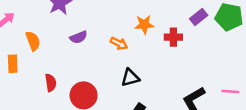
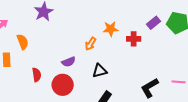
purple semicircle: (78, 37) -> (69, 62), moved
orange arrow: (119, 44) -> (91, 44), turned 96

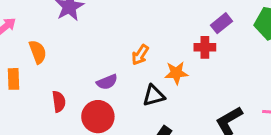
purple rectangle: (154, 23) -> (221, 23), moved
orange star: (111, 29) -> (176, 73), moved

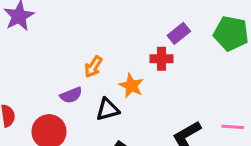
orange star: (176, 73) -> (131, 86), turned 30
purple semicircle: (107, 82) -> (71, 95), moved

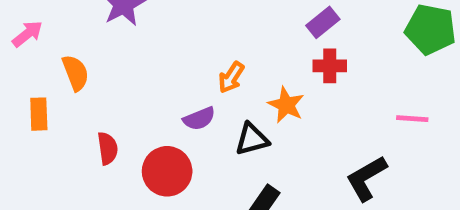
purple rectangle: (179, 33) -> (323, 22), moved
pink line: (233, 127) -> (412, 119), moved

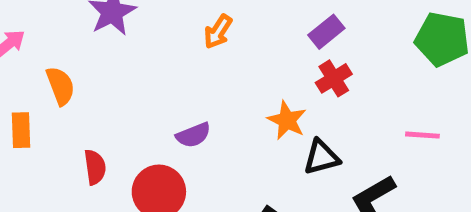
red cross: (330, 66) -> (334, 78), turned -32
orange arrow: (231, 77) -> (218, 32), moved
black triangle: (252, 139) -> (321, 157), moved

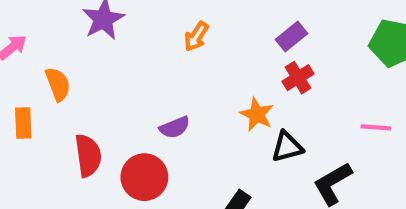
red semicircle: (95, 167) -> (88, 155), size x1.4

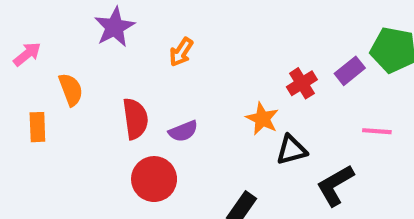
orange arrow: (196, 37) -> (181, 52), moved
purple rectangle: (291, 37) -> (350, 71), moved
red semicircle: (88, 155) -> (135, 119), moved

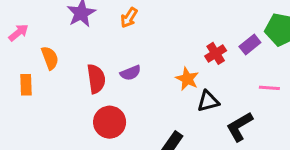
orange arrow: (181, 52) -> (129, 18), moved
purple semicircle: (183, 131) -> (130, 73), moved

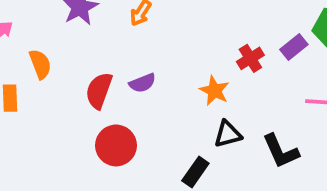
red semicircle: (96, 79) -> (99, 91), turned -152
black triangle: (208, 101) -> (228, 134), moved
black L-shape: (239, 127) -> (281, 151), turned -84

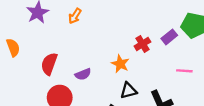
purple semicircle: (142, 83) -> (83, 74), moved

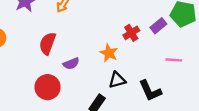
red semicircle: (49, 64) -> (48, 43), moved

